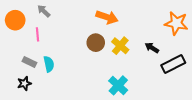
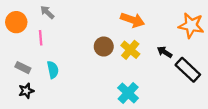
orange arrow: (107, 17) -> (132, 20), moved
gray rectangle: (29, 62) -> (23, 68), moved
black rectangle: (173, 64) -> (188, 70), turned 70

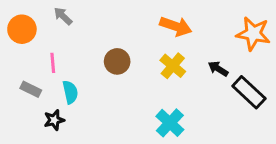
pink line: (41, 38) -> (53, 63), moved
brown circle: (104, 46) -> (117, 61), moved
black star: (26, 91) -> (54, 120), moved

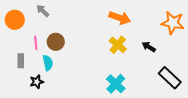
brown circle: (117, 61) -> (56, 42), moved
gray rectangle: (31, 89) -> (21, 61), turned 64
black rectangle: (249, 92) -> (170, 78), moved

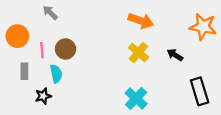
orange circle: (15, 20) -> (17, 36), moved
black rectangle: (170, 78) -> (200, 91), turned 30

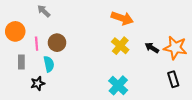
orange star: (203, 27) -> (175, 48), moved
black rectangle: (200, 91) -> (173, 79), size x0.7

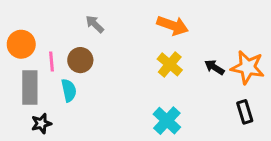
gray arrow: (44, 11) -> (95, 24), moved
gray rectangle: (21, 62) -> (30, 87), size x1.6
black star: (38, 83) -> (41, 124), moved

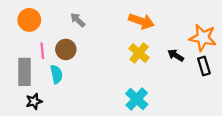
orange circle: (21, 44) -> (29, 20), moved
orange star: (248, 67) -> (203, 38), moved
black rectangle: (245, 112) -> (204, 66), moved

